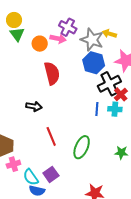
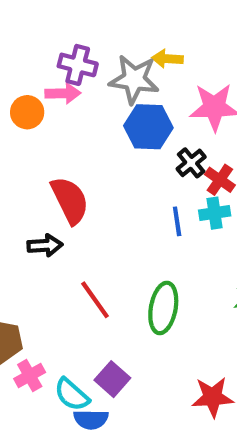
red semicircle: (52, 73) -> (70, 200), moved
black cross: (109, 84) -> (191, 163), size x0.6

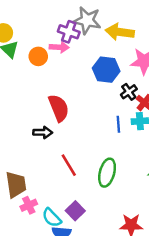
yellow arrow: (167, 59) -> (120, 32), size x1.6
gray star: (134, 79) -> (87, 20), moved

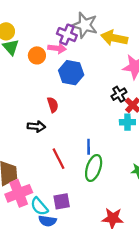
blue hexagon: (106, 70) -> (71, 73), moved
red semicircle: (59, 108) -> (53, 105), size x0.6
blue line: (118, 124) -> (89, 147), moved
pink cross: (29, 205) -> (19, 193), size x1.6
purple square: (75, 211) -> (62, 201), turned 30

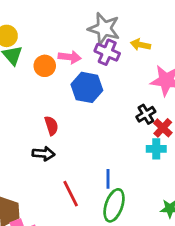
purple cross: (67, 35) -> (107, 52), moved
yellow arrow: (114, 38) -> (140, 45), size x0.6
red semicircle: (53, 105) -> (51, 126), moved

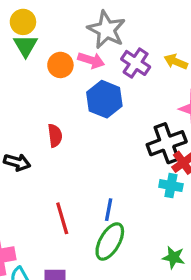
gray star: (104, 29) -> (106, 30), moved
black cross: (146, 114) -> (167, 143), size x1.6
black arrow: (43, 154) -> (17, 162), moved

